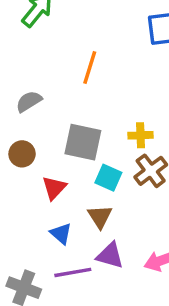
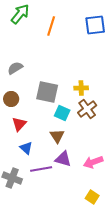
orange line: (90, 68) -> (51, 26), moved
red triangle: (54, 188) -> (19, 124), moved
blue triangle: (61, 233) -> (26, 148), moved

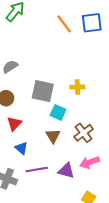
orange line: (51, 26) -> (64, 24), moved, turned -54
brown cross: (87, 109) -> (84, 133), moved
purple triangle: (63, 159) -> (66, 171), moved

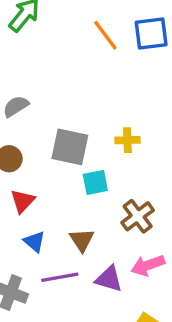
cyan square: (58, 112) -> (95, 182), turned -35
brown triangle: (53, 136) -> (82, 240), moved

